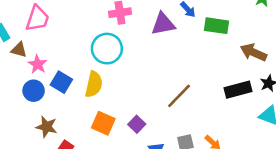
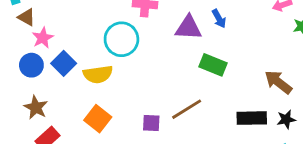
green rectangle: (217, 26) -> (213, 65), moved
yellow semicircle: (94, 84) -> (98, 74), turned 55
purple square: (137, 124) -> (151, 123), moved, turned 35

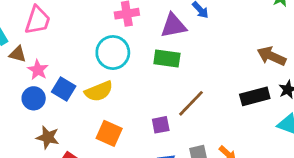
green rectangle: (213, 65) -> (167, 58), moved

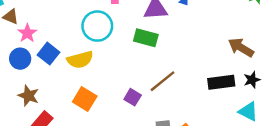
purple square: (161, 125) -> (133, 97), turned 35

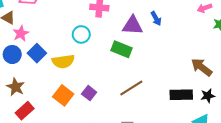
cyan circle: (97, 26) -> (81, 34), size x0.7
purple square: (133, 97) -> (89, 93), moved

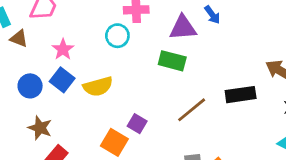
pink star: (21, 33) -> (63, 49), moved
cyan circle: (81, 34) -> (117, 36), moved
orange square: (63, 95) -> (114, 142), moved
black rectangle: (181, 95) -> (241, 95), moved

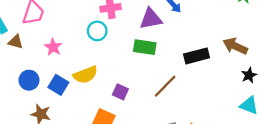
blue square: (62, 80) -> (58, 85), moved
black rectangle: (241, 95) -> (197, 56), moved
purple square: (137, 124) -> (120, 92), moved

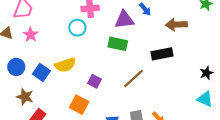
brown arrow: (235, 46) -> (176, 25), moved, turned -30
pink star: (53, 47) -> (31, 35), moved

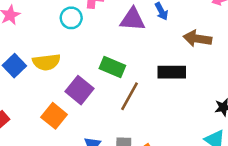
green rectangle: (118, 44) -> (112, 67), moved
brown line: (134, 78) -> (130, 96), turned -30
purple square: (95, 81) -> (80, 90), size x1.5

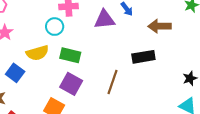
yellow semicircle: (46, 62) -> (37, 53), moved
green rectangle: (112, 67) -> (70, 55), moved

